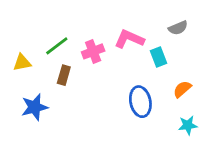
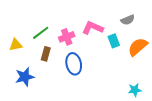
orange semicircle: (182, 89) -> (138, 47), moved, size x1.5
blue ellipse: (140, 102) -> (74, 64), moved

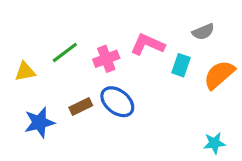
cyan rectangle: (114, 41) -> (181, 65), turned 40
brown rectangle: (46, 54) -> (81, 106), moved, turned 48
blue ellipse: (74, 64) -> (117, 102), turned -40

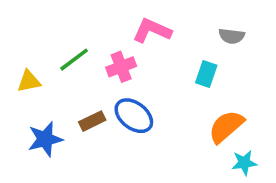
gray semicircle: (203, 32) -> (232, 36), turned 30
pink L-shape: (148, 44) -> (152, 31), moved
orange semicircle: (219, 75) -> (226, 127), moved

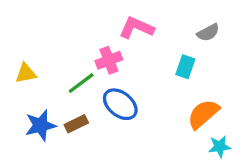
gray semicircle: (232, 36) -> (208, 33), turned -35
green line: (74, 60) -> (81, 83), moved
brown rectangle: (92, 121) -> (76, 124), moved

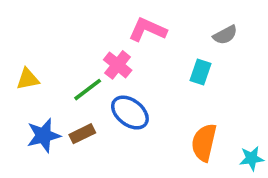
pink cross: (109, 60) -> (118, 65), turned -30
orange semicircle: (203, 114) -> (204, 142), moved, turned -36
cyan star: (220, 147) -> (252, 158), moved

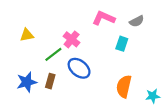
pink L-shape: (148, 30) -> (104, 18), moved
yellow triangle: (28, 79) -> (27, 35), moved
brown rectangle: (82, 134) -> (50, 81), turned -48

